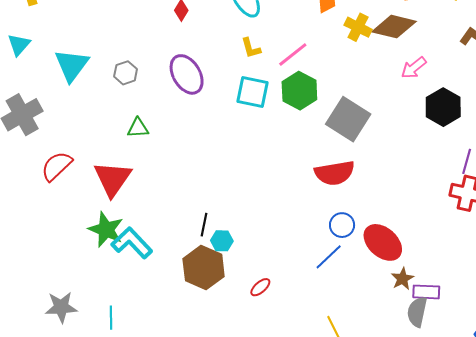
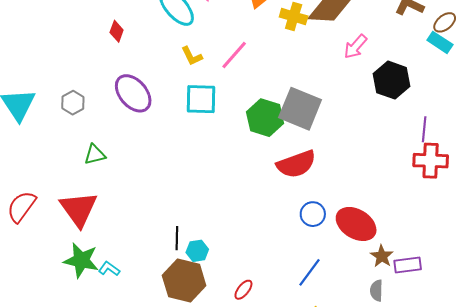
green hexagon: (299, 91) -> (265, 118), moved
cyan L-shape: (132, 243) -> (109, 269), size x0.5
blue line: (329, 257) -> (309, 272), moved
gray semicircle: (417, 312) -> (376, 291), moved, size x0.7

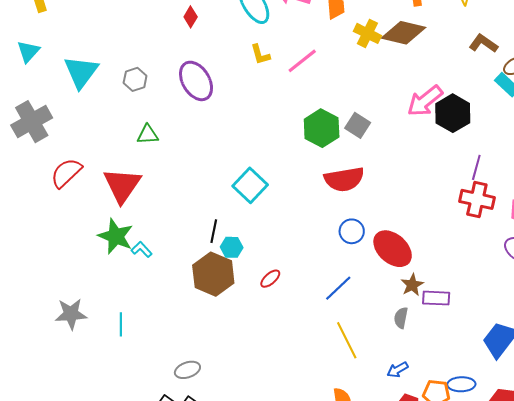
pink arrow: (355, 47) -> (425, 101), moved, size x1.4
cyan square: (201, 99) -> (250, 185), moved, turned 32
gray square: (300, 109) -> (358, 125), size x0.6
red ellipse: (243, 290) -> (270, 279), moved

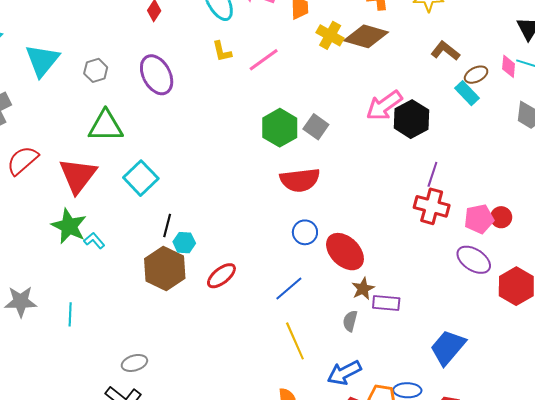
green triangle: (148, 135) -> (106, 126), size x1.6
cyan square: (250, 185) -> (141, 178), moved
red ellipse: (270, 279) -> (221, 276), size x1.4
blue arrow: (397, 370) -> (344, 373), size x1.6

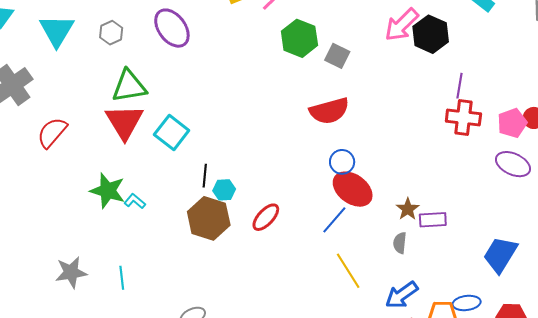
green hexagon: (280, 128) -> (299, 38), moved
red triangle: (78, 176) -> (124, 122), moved
red ellipse: (345, 252) -> (353, 189), moved

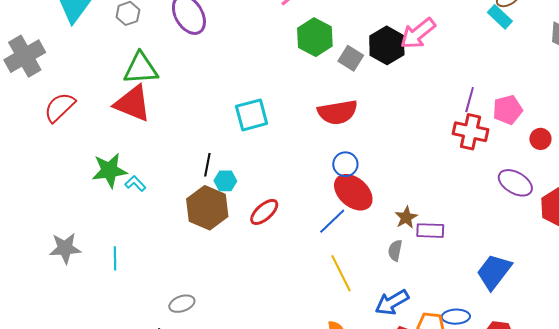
black hexagon: (431, 34) -> (387, 45), moved
red triangle: (124, 122) -> (133, 103), turned -42
pink pentagon: (512, 123) -> (508, 110), moved
cyan square: (172, 133) -> (252, 115), moved, turned 32
green star: (108, 191) -> (109, 170), turned -30

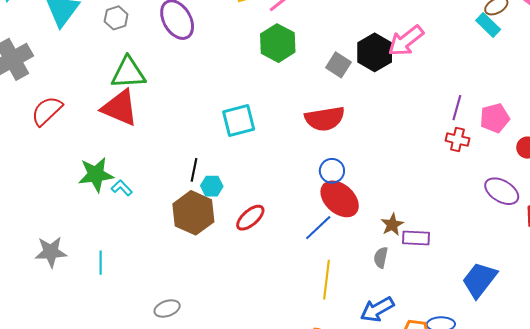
green hexagon: (315, 37) -> (278, 43), moved
red cross: (471, 132) -> (457, 140), size x0.7
yellow line: (341, 273) -> (326, 280), turned 33

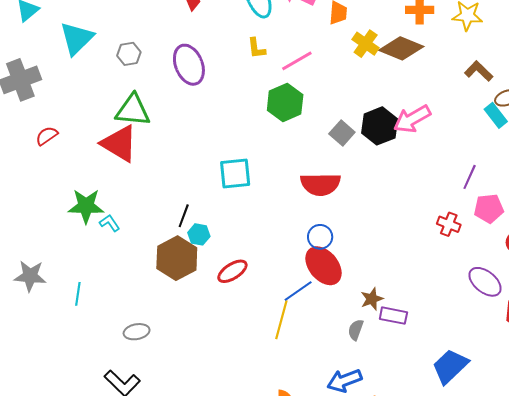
purple line: (457, 108) -> (470, 177), moved
red semicircle: (47, 111) -> (47, 136), size x0.7
yellow line: (326, 280) -> (281, 320), moved
gray ellipse: (167, 309) -> (137, 332), moved

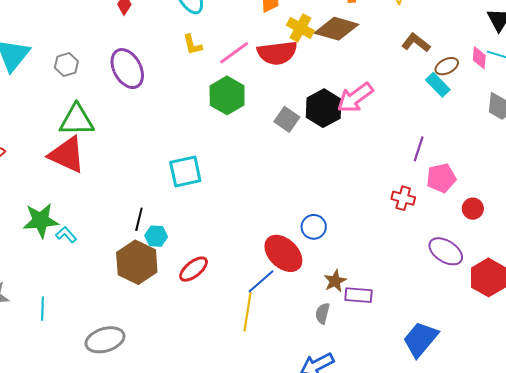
red semicircle: (320, 184) -> (277, 53), moved
blue circle: (320, 237) -> (314, 227), moved
gray ellipse: (137, 332) -> (105, 340), size x1.5

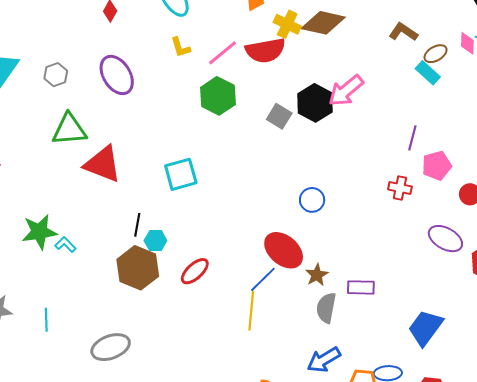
red triangle: (67, 155) -> (103, 164), moved
blue circle: (314, 227) -> (312, 200), moved
brown star: (335, 281) -> (317, 275), moved
gray semicircle: (323, 313) -> (326, 308), size x1.4

